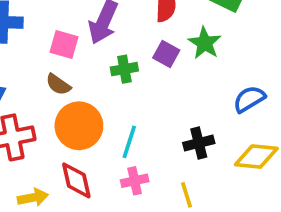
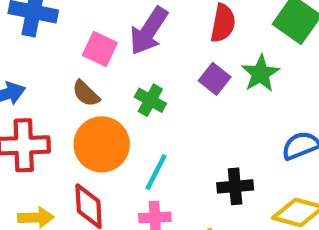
green cross: (124, 69) -> (150, 100), moved, turned 30

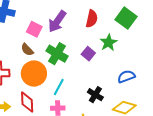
purple square: (215, 79) -> (88, 54), moved
green cross: (150, 100) -> (57, 54), size x1.5
black cross: (235, 186) -> (95, 95), turned 35

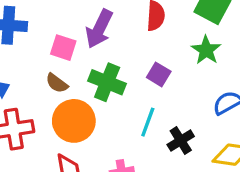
green star: (108, 43) -> (206, 50), moved
cyan line: (59, 87) -> (148, 122), moved
black cross: (95, 95) -> (181, 141), turned 35

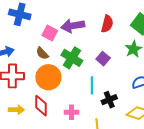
purple arrow: (99, 29) -> (73, 26), turned 45
cyan line: (148, 122) -> (92, 85), turned -30

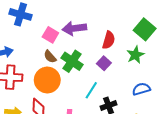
red semicircle: (107, 24) -> (109, 40), moved
brown semicircle: (42, 53) -> (50, 57), moved
cyan line: (92, 85) -> (91, 90), turned 30

